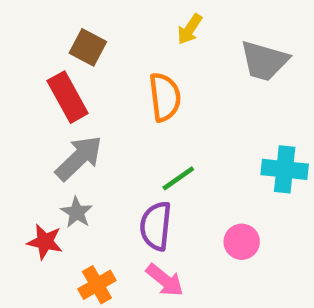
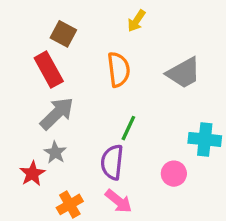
gray trapezoid: (264, 61) -> (184, 73), moved, turned -45
cyan cross: (285, 169) -> (205, 139), moved
green line: (178, 178) -> (128, 128), turned -30
red star: (45, 242) -> (32, 174), turned 30

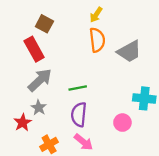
orange semicircle: (119, 70) -> (97, 40), moved
green line: (128, 128) -> (78, 88), moved, turned 54

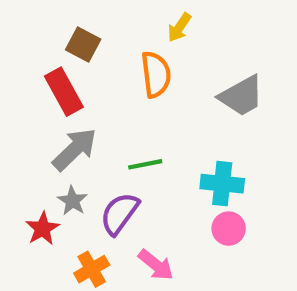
orange semicircle: (97, 40) -> (156, 74), moved
cyan cross: (144, 98) -> (222, 184), moved
purple semicircle: (79, 114) -> (119, 214), moved, turned 30

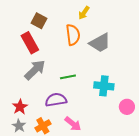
gray trapezoid: (241, 96) -> (100, 43), moved
gray star: (72, 201) -> (19, 126), moved
purple semicircle: (119, 214) -> (56, 100), turned 45
pink circle: (229, 229) -> (127, 107), moved

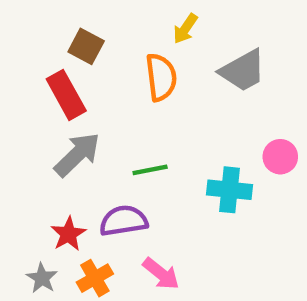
gray trapezoid: (100, 43) -> (243, 71), moved
red star: (20, 107) -> (68, 234), moved
pink circle: (127, 107) -> (280, 157), moved

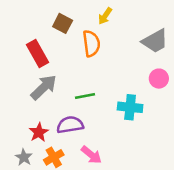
brown square: (86, 46) -> (63, 23), moved
gray trapezoid: (243, 71) -> (155, 41), moved
pink circle: (280, 157) -> (159, 79), moved

